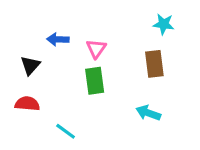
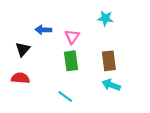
cyan star: (164, 24) -> (105, 18), moved
brown rectangle: (154, 64) -> (109, 61), moved
cyan line: (66, 131) -> (65, 96), moved

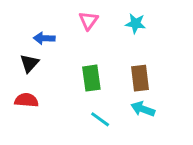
blue arrow: (43, 30) -> (44, 38), moved
pink triangle: (72, 37) -> (88, 21), moved
cyan line: (65, 96) -> (100, 119), moved

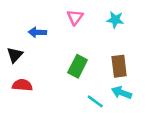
black triangle: (29, 63) -> (15, 55), moved
green rectangle: (91, 78) -> (78, 66), turned 35
cyan line: (100, 119) -> (95, 101), moved

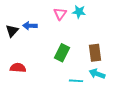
cyan star: (115, 20) -> (79, 12), moved
black triangle: (15, 55) -> (12, 31), moved
cyan line: (95, 101) -> (76, 81), turned -32

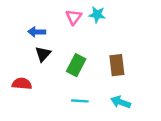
black triangle: (12, 31) -> (43, 54), moved
cyan arrow: (97, 74) -> (121, 102), moved
cyan line: (76, 81) -> (80, 101), moved

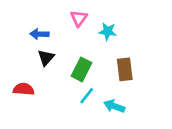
cyan star: (97, 15) -> (108, 31), moved
cyan line: (80, 101) -> (87, 96), moved, turned -56
cyan arrow: (121, 102) -> (114, 106), moved

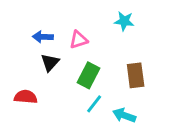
pink triangle: (79, 18) -> (78, 40), moved, turned 36
cyan star: (108, 31) -> (124, 21), moved

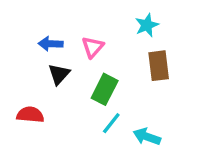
cyan star: (124, 21) -> (147, 25), turned -30
pink triangle: (78, 40) -> (93, 47), turned -30
brown rectangle: (136, 75) -> (159, 66), moved

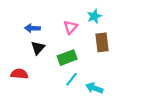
pink triangle: (93, 47) -> (70, 27), moved
green rectangle: (105, 89) -> (67, 58), turned 42

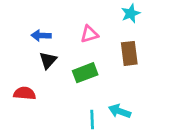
cyan star: (94, 16) -> (131, 13), moved
pink triangle: (70, 27) -> (89, 34), turned 32
cyan line: (72, 79) -> (92, 119), moved, turned -40

